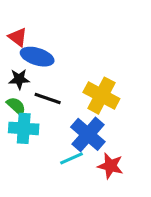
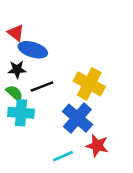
black line: (48, 98) -> (42, 86), turned -40
cyan line: (72, 158) -> (63, 156), moved

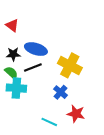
blue ellipse: (33, 50) -> (36, 49), moved
blue cross: (77, 118) -> (61, 92), size x0.6
cyan line: (63, 156) -> (49, 122), turned 49

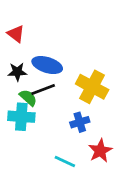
green semicircle: (11, 73) -> (28, 98), moved
blue cross: (61, 92) -> (80, 122), turned 32
red star: (76, 114) -> (100, 151), turned 30

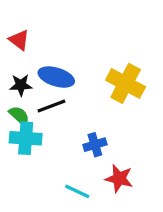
yellow cross: (92, 87) -> (126, 83), moved
green semicircle: (28, 98) -> (19, 116), moved
red star: (100, 151) -> (119, 178), turned -30

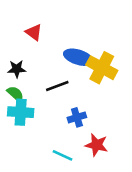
red triangle: (19, 40) -> (34, 32), moved
blue ellipse: (56, 77) -> (78, 57), moved
black line: (51, 106) -> (57, 86), moved

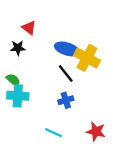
black star: (17, 69) -> (18, 48), moved
black line: (57, 86) -> (66, 74), moved, turned 72
red star: (97, 145) -> (96, 131), moved

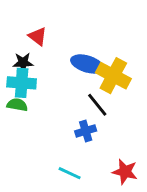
black line: (66, 74) -> (97, 105), moved
green semicircle: (13, 80) -> (17, 105), turned -32
cyan cross: (18, 96) -> (22, 83), moved

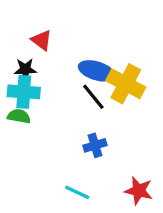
black line: (97, 105) -> (93, 97), moved

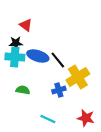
blue ellipse: (97, 71) -> (38, 56), moved
yellow cross: (126, 84) -> (78, 77), moved, turned 30
green semicircle: (19, 116) -> (23, 90), moved

